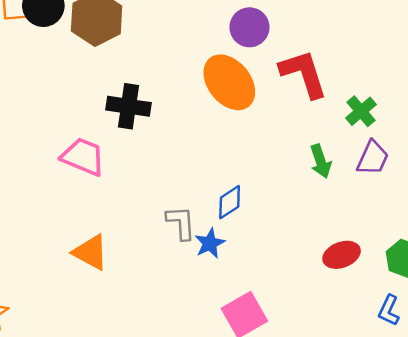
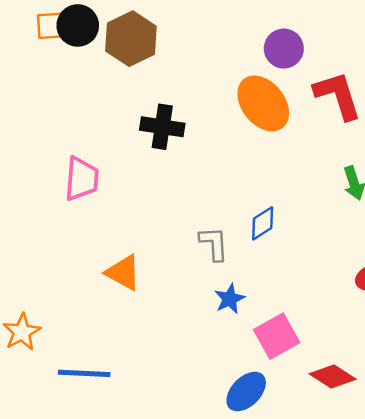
pink trapezoid: (83, 157) -> (82, 179), moved, turned 72
blue star: (210, 243) -> (230, 299), moved

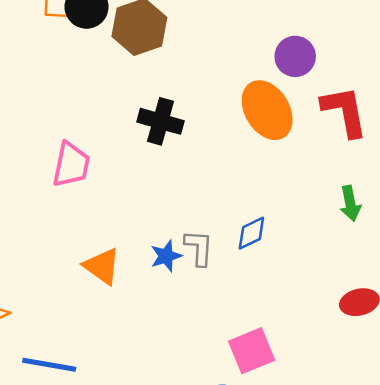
blue star: (230, 299) -> (166, 256), moved

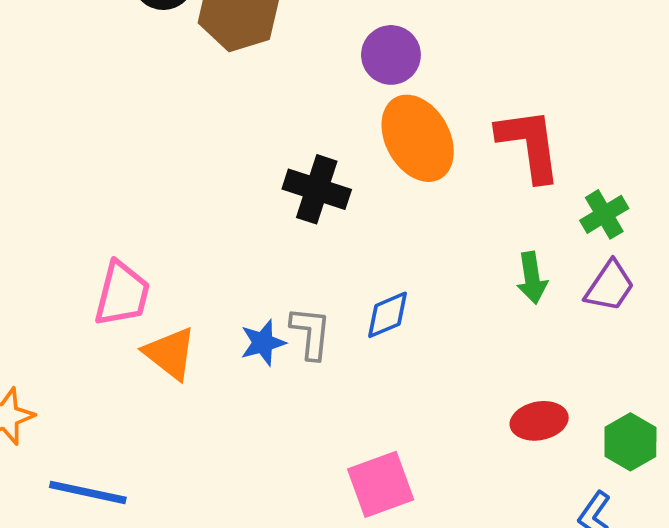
purple circle: (295, 56) -> (391, 55), moved
black cross: (160, 121) -> (317, 189), moved
pink trapezoid: (71, 165) -> (122, 294), moved

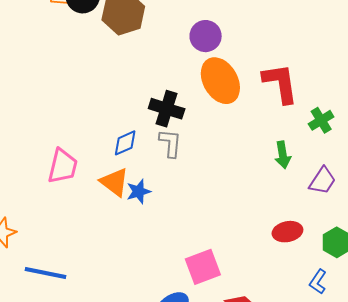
purple trapezoid: (610, 286) -> (322, 181), moved
blue diamond: (388, 315) -> (125, 143), moved
gray L-shape: (311, 333) -> (170, 143), moved
orange triangle: (170, 353) -> (114, 182), moved

